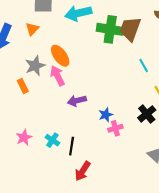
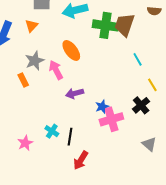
orange ellipse: (60, 56) -> (71, 50), moved
pink cross: (115, 128) -> (111, 119), size x1.6
pink star: (24, 138) -> (25, 143), moved

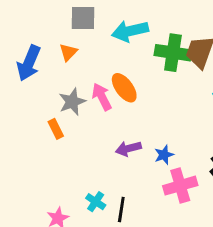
pink arrow: (56, 70) -> (102, 97), moved
blue star: (102, 107) -> (164, 155), moved

